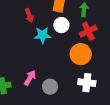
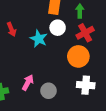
red arrow: (29, 15) -> (12, 29), moved
cyan star: (42, 35) -> (39, 39), turned 30

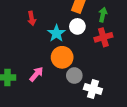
orange circle: (78, 56) -> (62, 57), moved
gray circle: (49, 91) -> (74, 76), moved

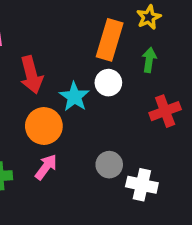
red arrow: (32, 18) -> (31, 75), size x1.5
red cross: (103, 37) -> (165, 111), moved
orange circle: (62, 57) -> (44, 126), moved

